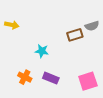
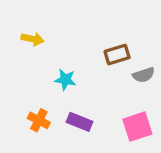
yellow arrow: (12, 25) -> (33, 39), moved
gray semicircle: (92, 26) -> (144, 75), moved

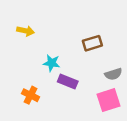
gray semicircle: (144, 75) -> (113, 74), moved
purple rectangle: (79, 122) -> (68, 82), moved

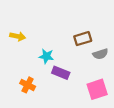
yellow arrow: (26, 31) -> (18, 36), moved
gray semicircle: (113, 74) -> (100, 54), moved

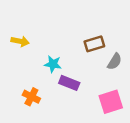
gray semicircle: (100, 54) -> (115, 62), turned -40

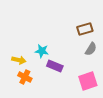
yellow arrow: (20, 41) -> (19, 60), moved
brown rectangle: (94, 44) -> (85, 29), moved

